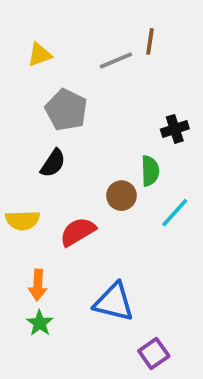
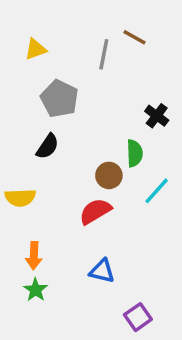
brown line: (150, 41) -> (135, 37), turned -70
gray line: (116, 60) -> (104, 54), turned -56
black cross: (175, 129) -> (157, 116), turned -35
red semicircle: (78, 232) -> (95, 211), moved
blue triangle: (114, 302) -> (102, 271), size x0.7

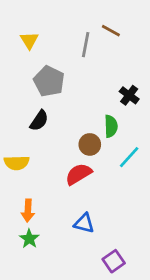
yellow triangle: (36, 49) -> (29, 40), turned -42

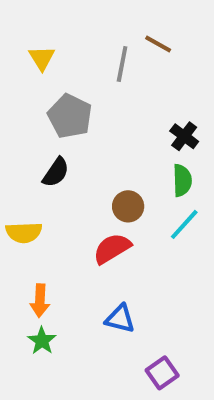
green semicircle: (111, 126) -> (182, 180), moved

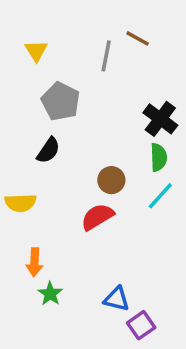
black cross: (184, 136) -> (160, 119), size x1.4
blue triangle: (120, 319) -> (117, 299), moved
green star: (42, 341) -> (50, 294), moved

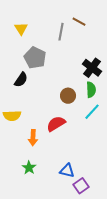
black semicircle: (48, 150) -> (21, 80), moved
brown circle: (111, 180) -> (68, 96), moved
orange arrow: (34, 262) -> (33, 138), moved

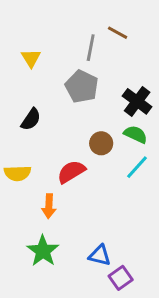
yellow triangle: (21, 29) -> (31, 58), moved
gray pentagon: (35, 58) -> (82, 87), moved
green semicircle: (91, 90) -> (136, 134), turned -63
red semicircle: (56, 124) -> (71, 172), moved
green star: (29, 168) -> (43, 251), size x1.5

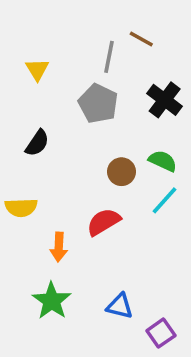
black cross: (137, 101) -> (165, 100), moved
red semicircle: (71, 172) -> (104, 222), moved
purple square: (121, 278) -> (161, 333), moved

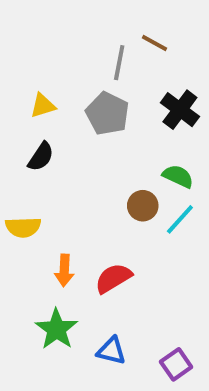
yellow triangle: (37, 69) -> (43, 106), moved, turned 45
brown circle: (121, 172) -> (143, 206), moved
red semicircle: (104, 222) -> (113, 278), moved
blue triangle: (120, 306) -> (111, 351), moved

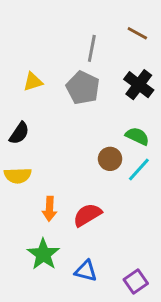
brown line: (154, 43) -> (137, 33), moved
black semicircle: (41, 157) -> (19, 133), moved

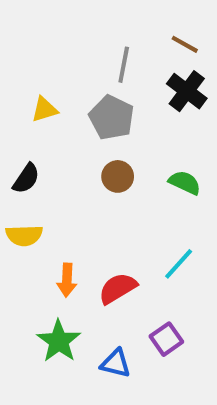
black cross: (139, 85) -> (187, 91), moved
brown circle: (110, 159) -> (118, 176), moved
cyan line: (139, 169) -> (179, 264), moved
purple square: (136, 281) -> (166, 339), moved

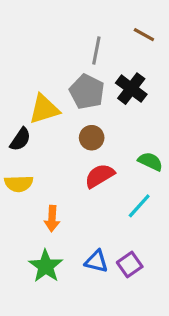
black cross: (187, 91) -> (131, 89), moved
yellow triangle: (44, 109) -> (44, 109), moved, size x1.5
green semicircle: (185, 183) -> (150, 161), moved
red semicircle: (118, 288) -> (100, 176), moved
blue triangle: (116, 363) -> (96, 261), moved

